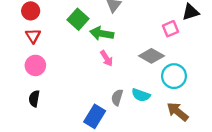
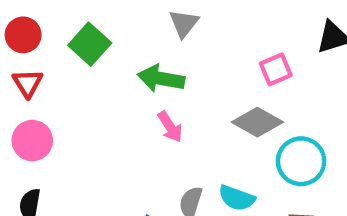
green square: (78, 19) -> (90, 44), moved
pink square: (170, 29) -> (276, 69), moved

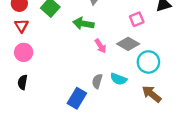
pink arrow: (170, 127) -> (100, 46), moved

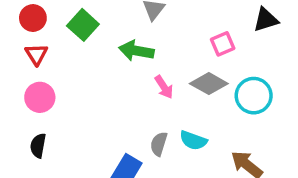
cyan circle: (148, 62) -> (254, 96), moved

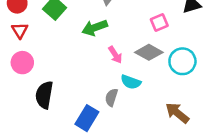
green arrow: (136, 51) -> (95, 28), turned -30
cyan semicircle: (193, 140) -> (131, 82), moved
black semicircle: (38, 146) -> (44, 95), moved, size x1.5

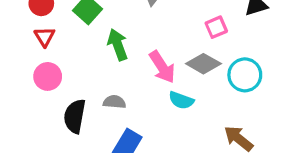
green arrow: (95, 28) -> (118, 45), moved, turned 90
pink arrow: (115, 55) -> (162, 67), size x1.5
gray semicircle: (111, 97) -> (114, 102), moved, turned 78

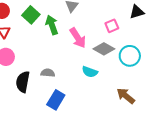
green arrow: (118, 45) -> (52, 25), moved
pink arrow: (162, 67) -> (78, 38), moved

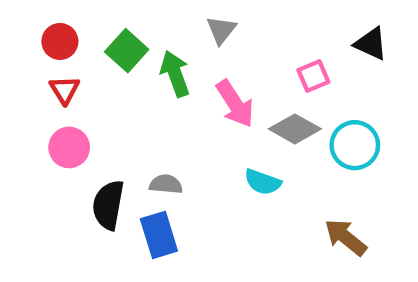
black triangle: (137, 12) -> (371, 44), turned 42
blue rectangle: (56, 100) -> (159, 235), moved, turned -48

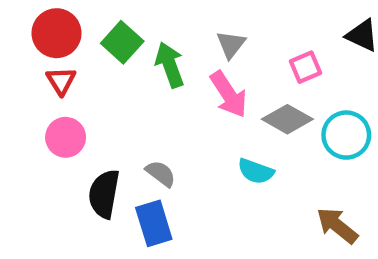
gray triangle: (221, 30) -> (231, 44), moved
red circle: (60, 41) -> (56, 33), size x1.4
gray semicircle: (166, 184) -> (161, 174), turned 32

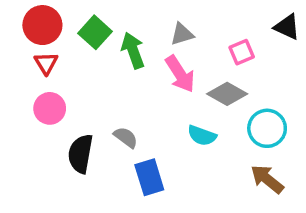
gray triangle: (231, 44) -> (182, 34), turned 35
cyan circle: (346, 135) -> (267, 128), moved
blue rectangle: (154, 223) -> (149, 177), moved

